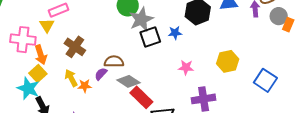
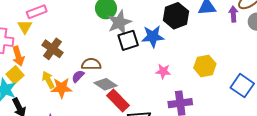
blue star: (175, 33) -> (153, 36), size x1.6
orange star: (85, 86) -> (62, 88), size x1.5

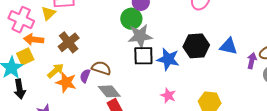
orange arrow: (18, 56) -> (34, 39), turned 96
purple semicircle: (78, 76) -> (85, 76), turned -40
yellow arrow: (48, 80) -> (55, 71), turned 60

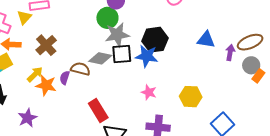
black hexagon: (196, 46) -> (155, 40), moved
gray diamond: (109, 91) -> (100, 58), moved, turned -35

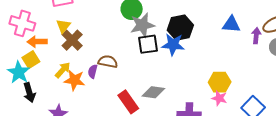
yellow triangle: (24, 17) -> (63, 26), moved
gray diamond: (100, 58) -> (153, 92), moved
pink star: (149, 92) -> (219, 98), moved

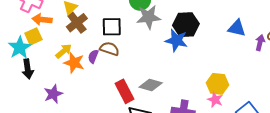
black square: (148, 44) -> (112, 27), moved

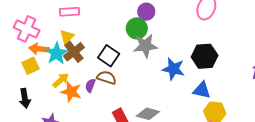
black hexagon: (186, 25) -> (205, 56), moved
black square: (112, 27) -> (109, 56), turned 35
blue triangle: (237, 28) -> (202, 90), moved
cyan star: (20, 48) -> (56, 53), moved

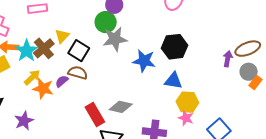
yellow triangle: (67, 37) -> (62, 36), moved
purple semicircle: (90, 85) -> (62, 81), turned 32

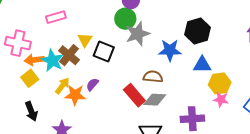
brown semicircle: (78, 73) -> (153, 77), moved
red rectangle: (95, 114) -> (134, 95), moved

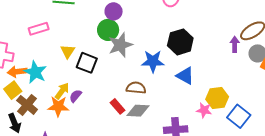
brown cross: (69, 55) -> (27, 105), moved
blue triangle: (202, 65) -> (185, 76), turned 30
yellow hexagon: (220, 83) -> (217, 98), moved
yellow arrow: (62, 86) -> (62, 91), moved
red rectangle: (134, 95) -> (117, 106), size x0.7

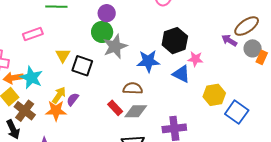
purple arrow: (235, 44) -> (229, 40), turned -56
pink star: (204, 110) -> (195, 59), moved

